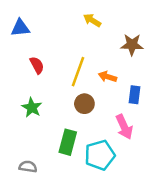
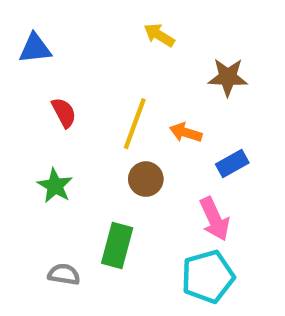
blue rectangle: (134, 95) -> (232, 164), turned 54
cyan pentagon: (100, 155) -> (208, 277), moved
gray semicircle: (28, 167) -> (64, 274), moved

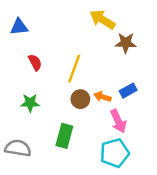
yellow arrow: (159, 35) -> (102, 20), moved, size x1.5
orange arrow: (186, 133) -> (102, 97), moved
green star: (55, 186) -> (30, 103), turned -30
gray semicircle: (64, 274) -> (18, 148), moved, size x1.5

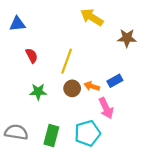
brown star: (126, 43) -> (127, 38), moved
green star: (30, 103) -> (38, 92), moved
green rectangle: (64, 136) -> (51, 135), moved
cyan pentagon: (115, 153) -> (87, 133), moved

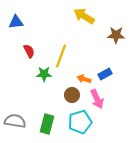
brown circle: (72, 88) -> (72, 95), moved
green star: (38, 92) -> (44, 74), moved

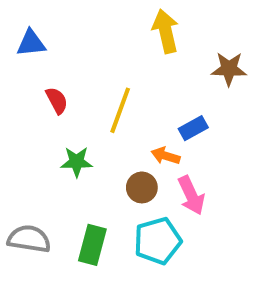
yellow arrow: (84, 16) -> (166, 31), turned 45
green star: (44, 74) -> (77, 162), moved
blue rectangle: (105, 74) -> (193, 128), moved

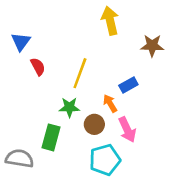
blue triangle: (31, 43) -> (21, 42), moved, turned -48
orange arrow: (166, 156) -> (110, 103), turned 42
green star: (77, 162) -> (69, 107), moved
green rectangle: (92, 245) -> (51, 137), moved

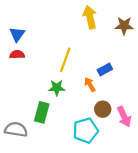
brown star: (152, 46) -> (124, 26), moved
red semicircle: (38, 67) -> (17, 55), moved, turned -64
brown circle: (94, 124) -> (103, 109), moved
pink arrow: (127, 130) -> (124, 117), moved

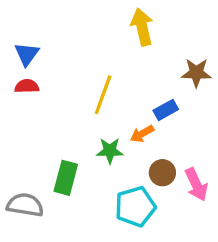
brown star: (124, 26) -> (196, 73), moved
orange arrow: (90, 85) -> (142, 134), turned -88
green star: (57, 88) -> (110, 151), moved

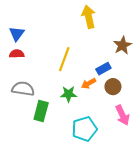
brown star: (196, 73) -> (122, 45), turned -30
brown circle: (162, 173) -> (113, 87), moved
gray semicircle: (25, 205) -> (23, 89), moved

